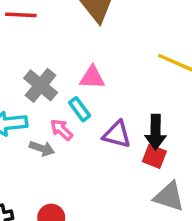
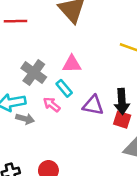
gray arrow: (42, 148) -> (25, 119), moved

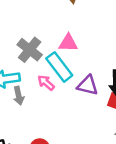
cyan rectangle: (64, 88) -> (59, 67), size x1.6
gray arrow: (25, 119) -> (19, 96), turned 60

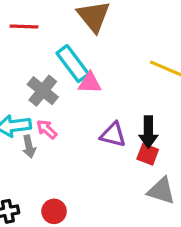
cyan rectangle: (59, 67) -> (73, 64), moved
pink arrow: (46, 83) -> (47, 129), moved

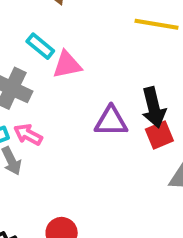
cyan rectangle: (73, 64) -> (40, 46), size x0.6
red square: (148, 154) -> (159, 135), turned -30

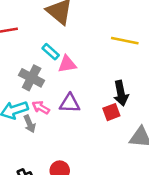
purple triangle: (111, 121) -> (70, 103), moved
red square: (159, 135) -> (111, 112), moved

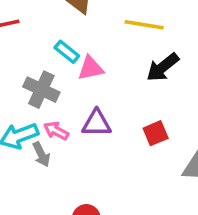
yellow line: (125, 41) -> (144, 25), moved
black arrow: (121, 93) -> (163, 67), moved, turned 65

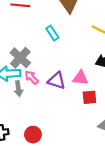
pink triangle: (91, 68) -> (80, 78), moved
gray cross: (41, 90) -> (20, 58), moved

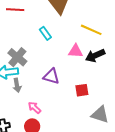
pink arrow: (31, 77) -> (34, 108), moved
pink triangle: (80, 78) -> (76, 51), moved

